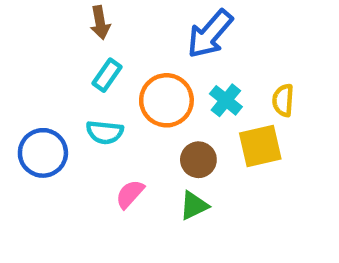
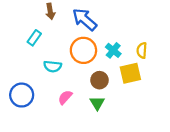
blue arrow: (210, 34) -> (85, 19), moved, turned 90
cyan rectangle: (107, 75) -> (34, 38), moved
blue circle: (43, 153) -> (22, 95), moved
green triangle: (194, 205) -> (97, 103), turned -35

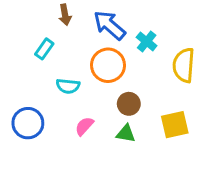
cyan cross: (113, 50) -> (147, 41), moved
yellow semicircle: (142, 50) -> (184, 65), size x1.6
yellow square: (130, 73) -> (175, 125), moved
green triangle: (97, 103) -> (126, 134), turned -49

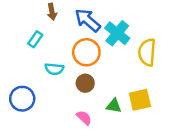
cyan cross: (147, 41) -> (117, 33), size x1.5
brown circle: (129, 104) -> (85, 83), moved
pink semicircle: (84, 126) -> (84, 118), moved, turned 91
green triangle: (126, 134) -> (114, 106), moved

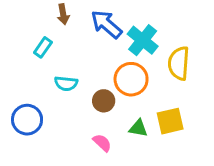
orange circle: (86, 52) -> (131, 79), moved

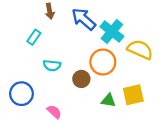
yellow semicircle: (179, 63) -> (140, 50), turned 110
pink semicircle: (102, 143) -> (54, 112), moved

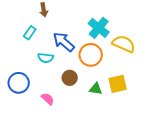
blue arrow: (84, 19) -> (64, 42), moved
brown circle: (81, 79) -> (70, 78), moved

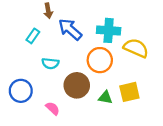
cyan cross: (99, 28) -> (109, 30), turned -35
blue arrow: (64, 42) -> (70, 29), moved
brown circle: (70, 78) -> (77, 85), size x1.5

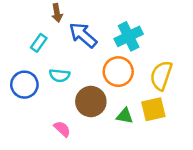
cyan cross: (109, 30) -> (129, 36), turned -30
yellow semicircle: (136, 48) -> (161, 75), moved, turned -95
blue circle: (21, 91) -> (24, 85), moved

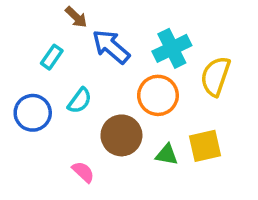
brown arrow: (57, 13) -> (76, 17), turned -36
cyan semicircle: (60, 75) -> (80, 101), turned -60
yellow semicircle: (161, 75) -> (215, 76), moved

